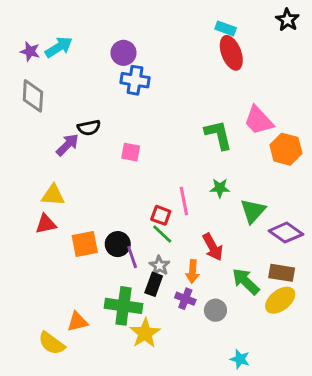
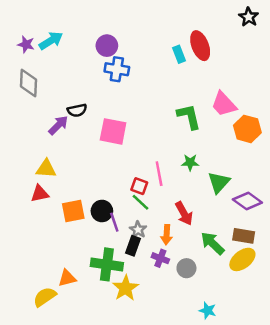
cyan rectangle: (226, 28) -> (179, 54), moved, turned 49
pink square: (131, 152) -> (113, 131), size x1.6
yellow semicircle: (52, 343) -> (45, 297), turned 110

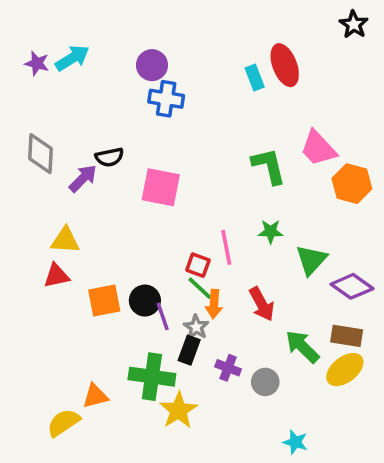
gray diamond: (29, 83) -> (40, 154), moved
orange arrow: (167, 235) -> (214, 304), moved

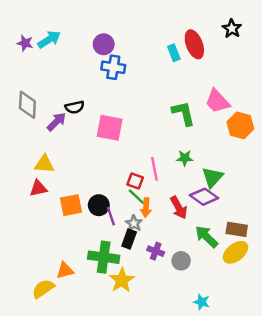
black star: (354, 24) -> (232, 29), moved
purple diamond: (352, 286) -> (204, 197), moved

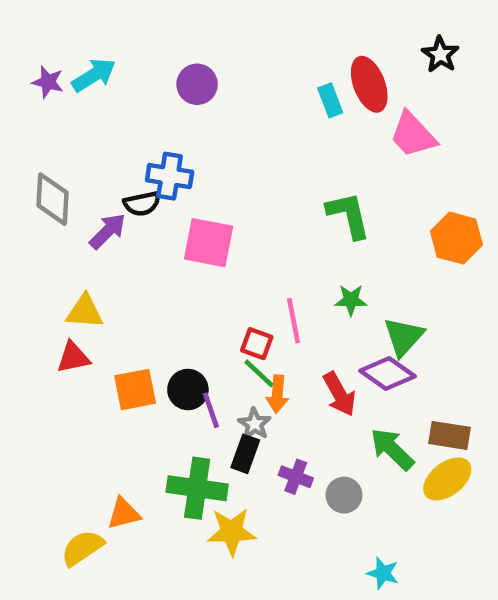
blue cross: (113, 67) -> (170, 176), moved
pink trapezoid: (217, 101) -> (413, 135), moved
yellow star: (122, 280) -> (232, 532), turned 30

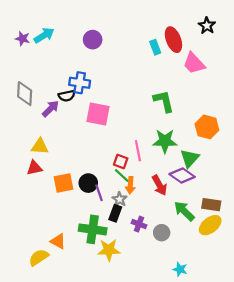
orange hexagon: (456, 238) -> (207, 127), moved
green star: (351, 300) -> (165, 141), size x1.6
orange triangle: (124, 513) -> (58, 241), turned 42

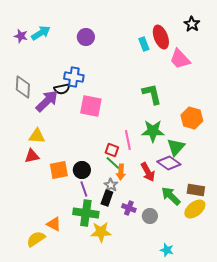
purple arrow: (51, 109) -> (47, 101), size x1.4
purple line: (99, 193) -> (84, 189), moved

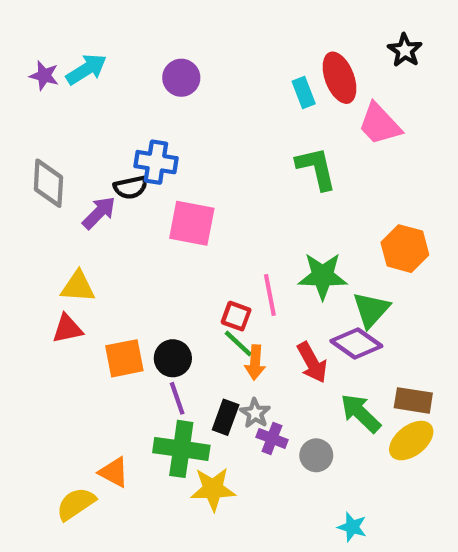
green L-shape: (152, 94) -> (316, 168), moved
purple arrow: (47, 101) -> (99, 213), size x0.7
gray star: (111, 185) -> (255, 413), moved

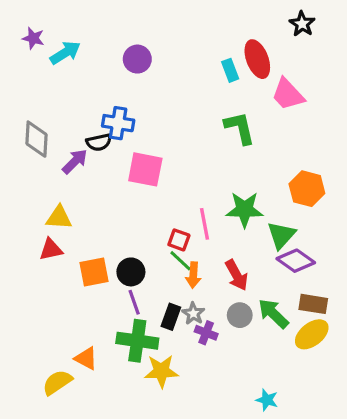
black star: (405, 50) -> (302, 24), moved
purple star: (44, 76) -> (33, 38), moved
purple diamond: (356, 344) -> (296, 261), moved
gray circle: (316, 455) -> (240, 315), moved

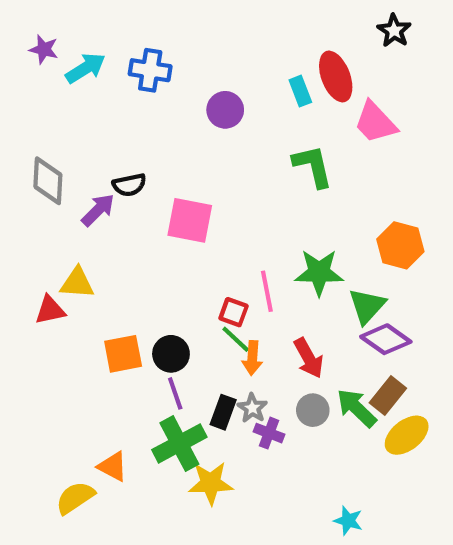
purple circle: (137, 59) -> (225, 110), moved
blue cross: (118, 123) -> (150, 70), moved
red triangle: (51, 250) -> (50, 310), moved
brown rectangle: (313, 304) -> (388, 396), moved, turned -60
green cross: (137, 341) -> (179, 443), turned -36

